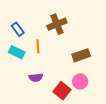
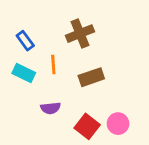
brown rectangle: (81, 55) -> (91, 77), moved
pink circle: (80, 82) -> (118, 124), moved

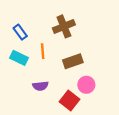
pink circle: (118, 124) -> (86, 85), moved

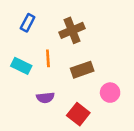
blue rectangle: (20, 32) -> (28, 23), moved, turned 64
pink circle: (86, 85) -> (110, 93), moved

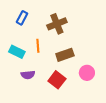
purple semicircle: (45, 98) -> (28, 75), moved
red square: (78, 114) -> (57, 80), moved

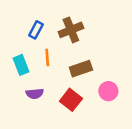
blue rectangle: (22, 18) -> (36, 30), moved
cyan rectangle: (17, 52) -> (21, 65), turned 42

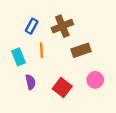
brown rectangle: (81, 69) -> (81, 50), moved
purple semicircle: (35, 94) -> (31, 82), turned -96

